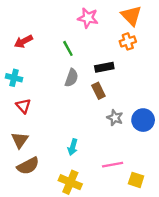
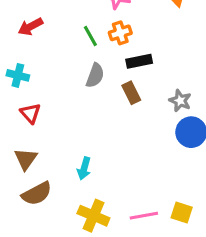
orange cross: (128, 41) -> (120, 33), moved
gray star: (115, 118) -> (180, 101), moved
cyan arrow: (73, 147) -> (84, 168), moved
pink line: (113, 165) -> (144, 216), moved

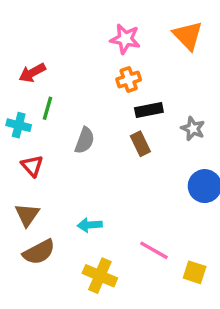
green line: (90, 36) -> (47, 108), moved, turned 45
gray semicircle: (95, 75) -> (85, 140), moved
gray star: (180, 101) -> (193, 129), moved
cyan arrow: (84, 168) -> (90, 225), turned 70
pink line: (144, 216) -> (154, 250), moved, turned 40

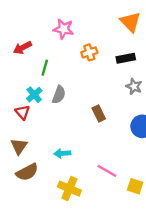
pink star: (125, 39) -> (64, 29), moved
green line: (47, 108) -> (45, 68), moved
black rectangle: (149, 110) -> (126, 58), moved
cyan cross: (19, 125) -> (34, 95), moved, turned 35
brown rectangle: (140, 144) -> (99, 113), moved

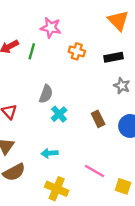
orange cross: (89, 52) -> (77, 51), turned 35
green line: (45, 68) -> (32, 51), moved
cyan cross: (34, 95) -> (59, 114), moved
brown rectangle: (99, 113) -> (98, 119), moved

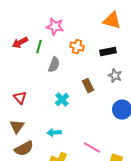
orange triangle: (118, 21) -> (112, 21), turned -30
gray semicircle: (46, 94) -> (54, 65), moved
brown rectangle: (98, 119) -> (88, 86), moved

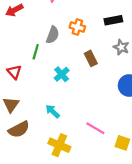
green line: (39, 47) -> (36, 52), moved
orange cross: (77, 47) -> (77, 27), moved
cyan arrow: (54, 133) -> (53, 111), turned 48

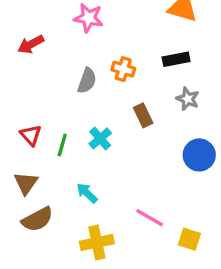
green line: (36, 52) -> (62, 145), moved
yellow cross: (59, 145) -> (97, 242), turned -35

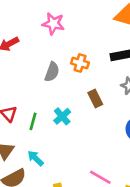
cyan arrow: (87, 193) -> (36, 158), moved

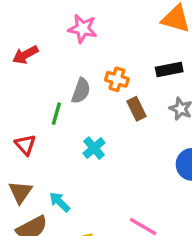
brown rectangle: (95, 99) -> (137, 109), moved
green line: (33, 121) -> (56, 114), moved

